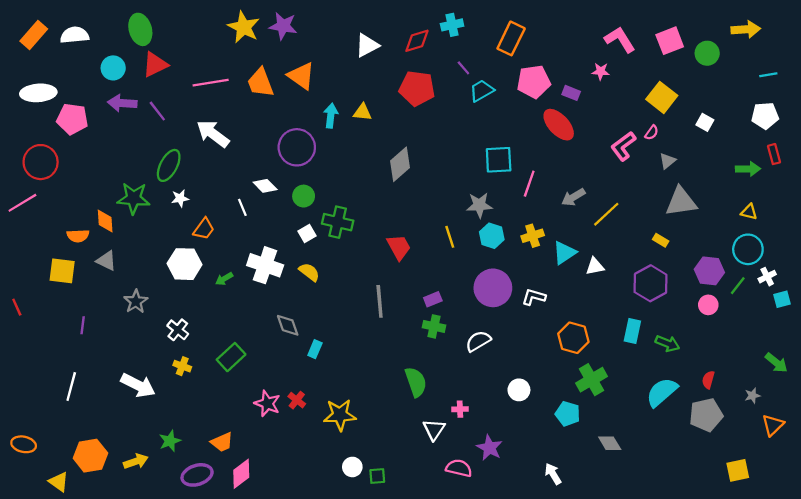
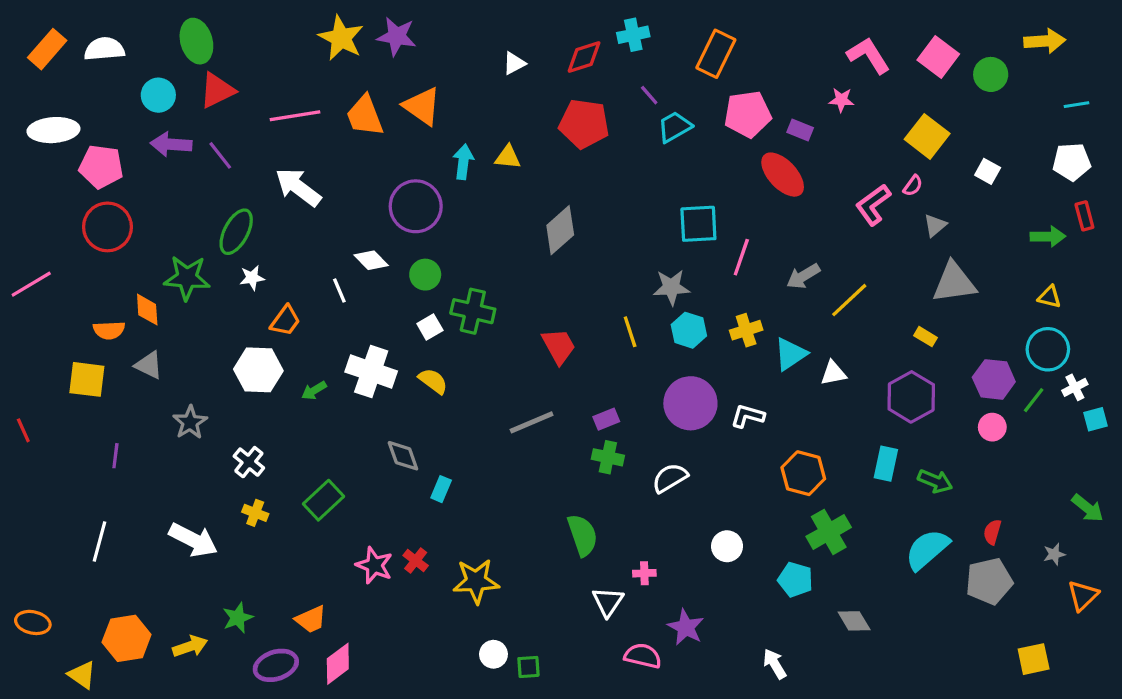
pink square: (670, 41) -> (938, 57), turned -32
white triangle: (367, 45) -> (514, 63), size x0.7
red circle: (41, 162) -> (107, 227), moved
gray line: (380, 301) -> (532, 422), turned 72

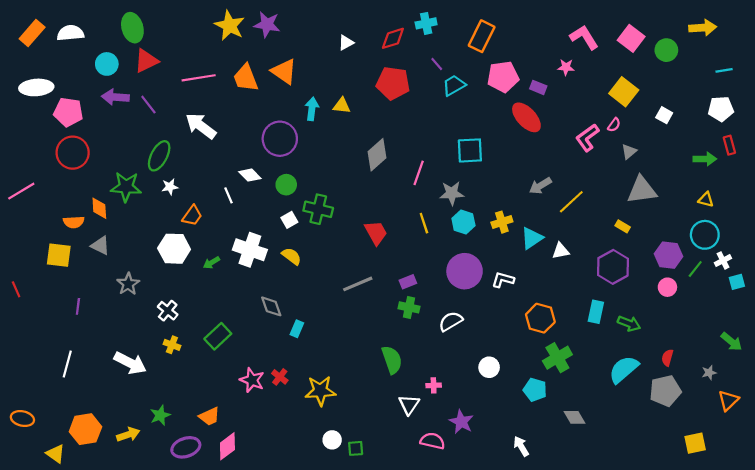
pink line: (741, 257) -> (419, 173), moved

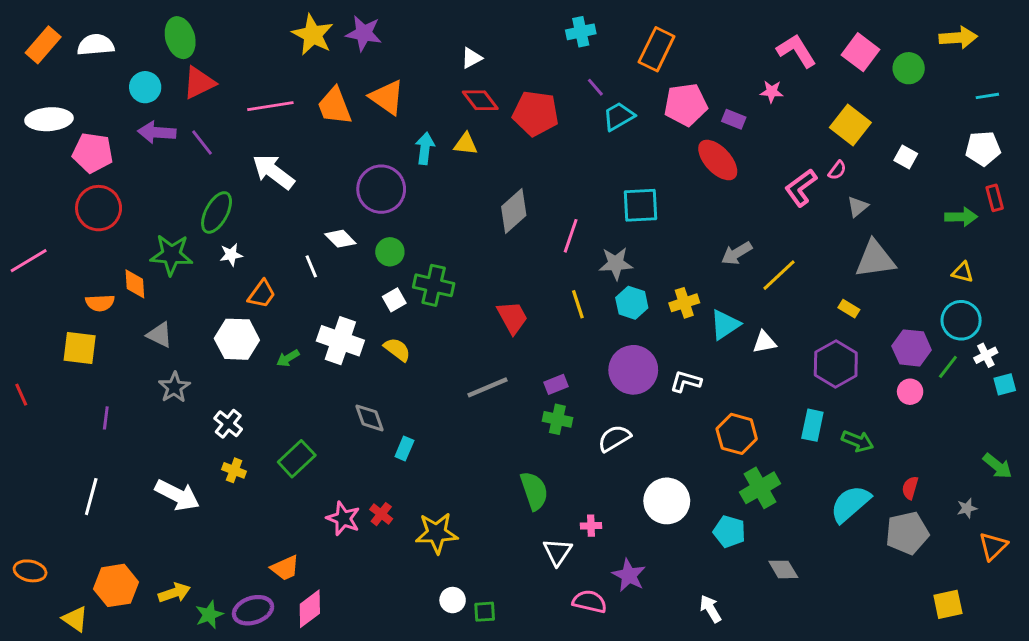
red diamond: (393, 38) -> (480, 100), moved, turned 70
gray triangle: (100, 246) -> (160, 335), moved
white circle: (489, 367) -> (667, 501), size x1.6
green star: (160, 415) -> (209, 615), moved

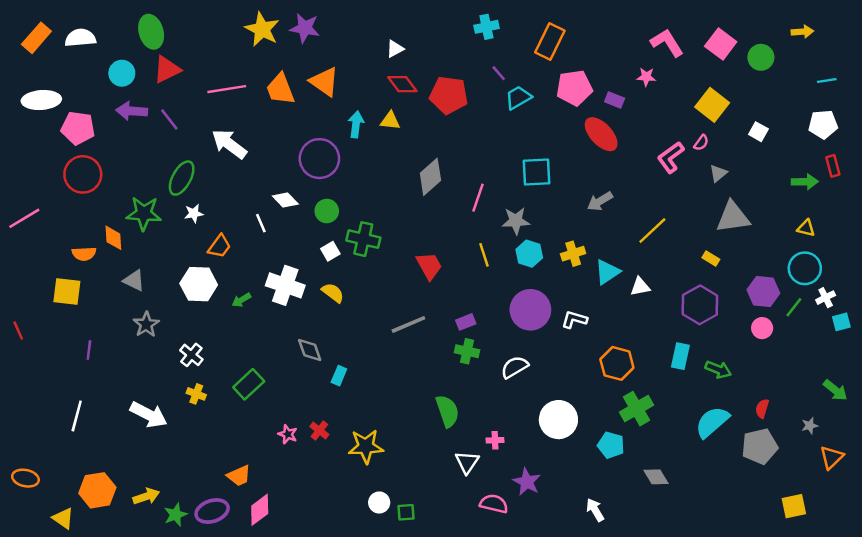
yellow arrow: (958, 38) -> (802, 32), size x0.7
gray arrow: (737, 253) -> (600, 201), moved
pink star: (343, 518) -> (288, 434), size x0.7

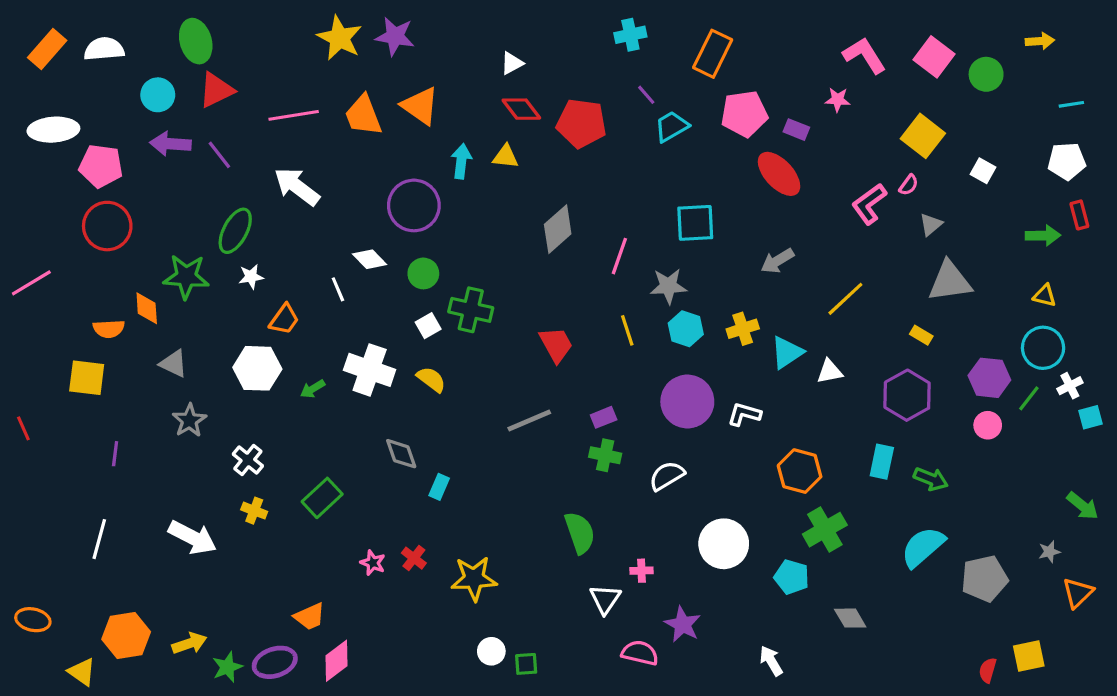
red semicircle: (762, 409) -> (988, 670), moved

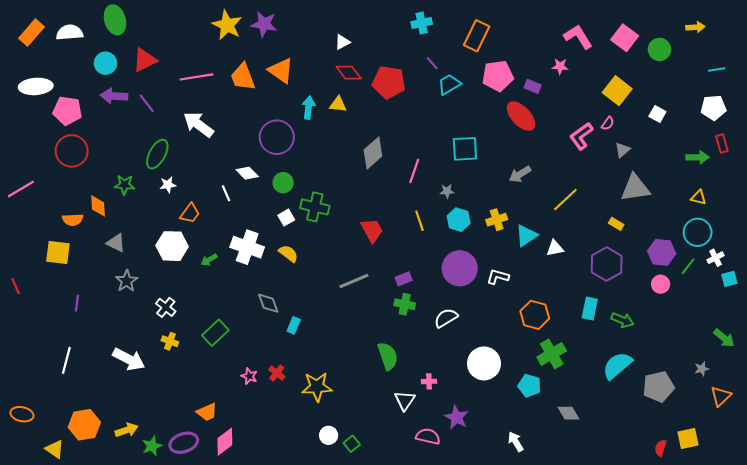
green ellipse: (196, 41) -> (115, 20), moved
green star: (186, 277) -> (125, 185), size x0.7
gray star: (668, 286) -> (447, 191), size x0.6
green square: (526, 664) -> (352, 444), turned -35

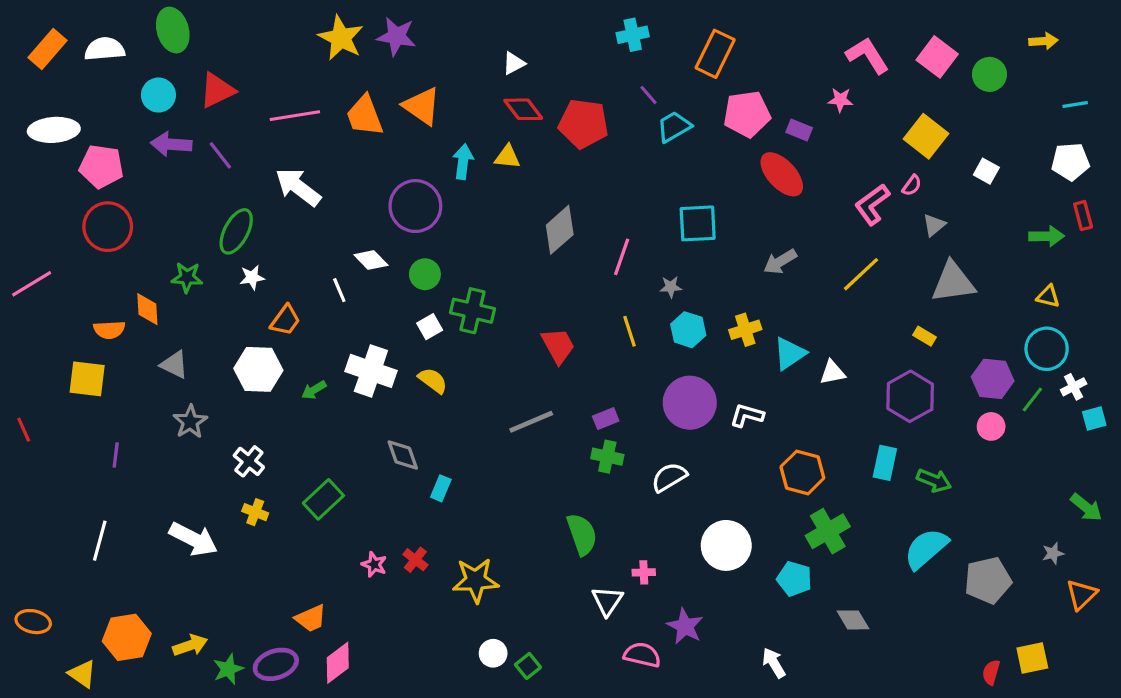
yellow line: (565, 200) -> (861, 274), moved

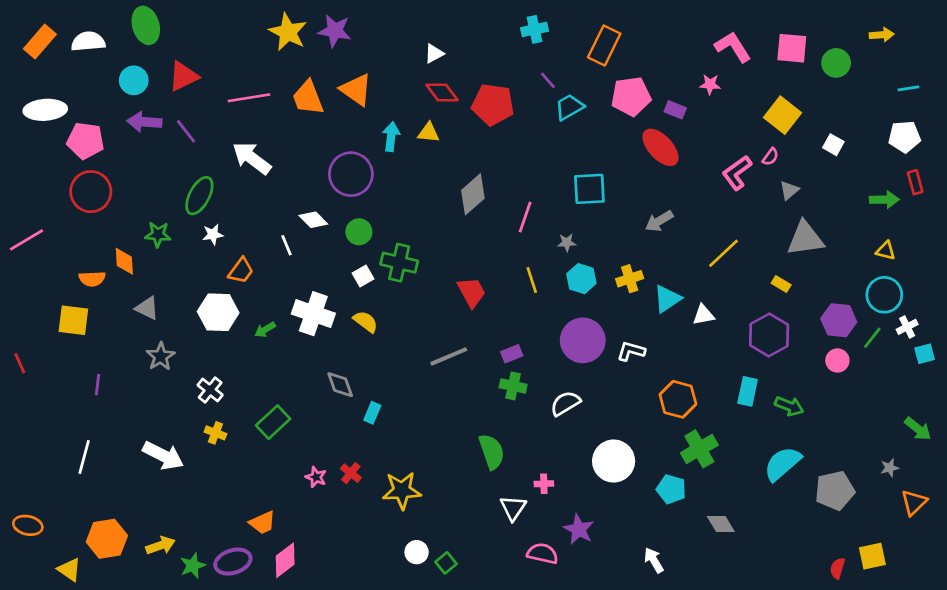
pink square: (937, 57) -> (792, 48), turned -32
yellow line: (861, 274) -> (723, 253), moved

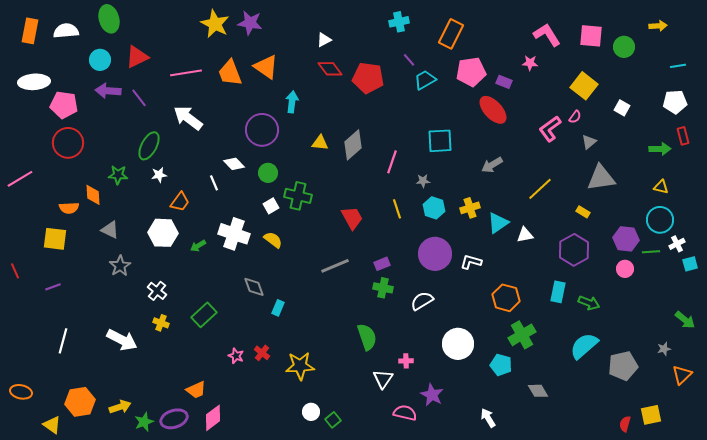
orange rectangle: (40, 41) -> (30, 31), turned -30
yellow triangle: (429, 133) -> (320, 143), moved
green line: (872, 338) -> (651, 252), turned 48
purple line: (98, 385) -> (53, 287), moved, turned 63

